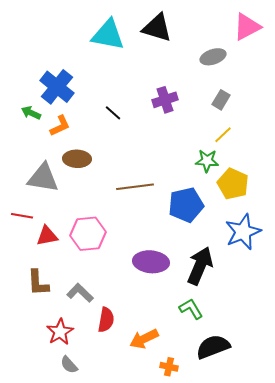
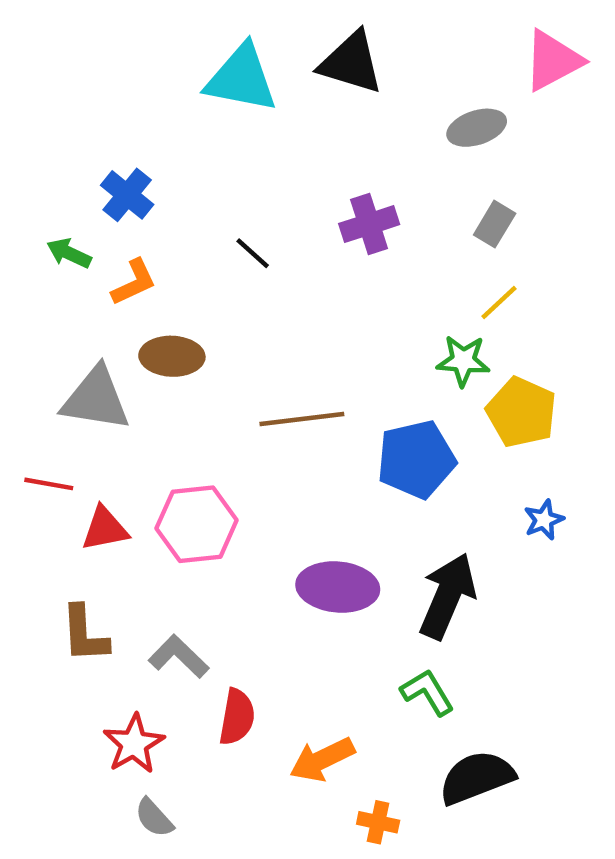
blue cross: (57, 87) -> (127, 195), size x0.7
blue star: (243, 232) -> (544, 520), size x0.5

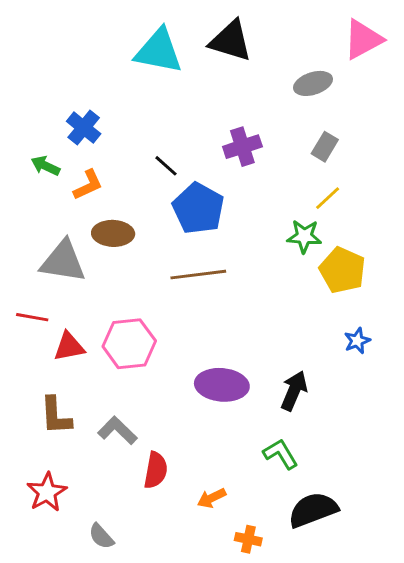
blue pentagon: (416, 459) -> (198, 208), moved, turned -30
black arrow: (448, 596) -> (294, 391), size x0.7
red star: (134, 744) -> (47, 492), moved
orange arrow: (322, 760) -> (212, 498), size x0.7

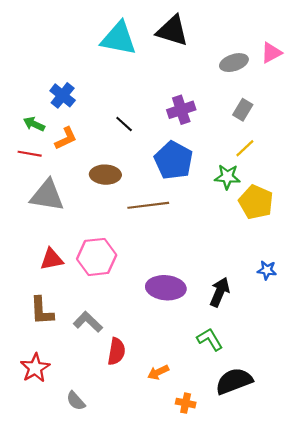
pink triangle: (363, 39) -> (271, 53), moved, size x0.7
blue pentagon: (198, 208) -> (174, 160), moved
brown ellipse: (113, 233) -> (105, 175), moved
red line: (32, 317) -> (30, 154), moved
blue star: (357, 341) -> (267, 270), moved, turned 30

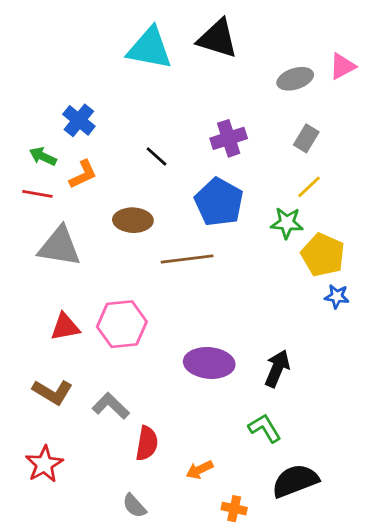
blue star: (267, 270) -> (337, 296), moved
brown L-shape: (42, 311) -> (53, 392), turned -56
gray semicircle: (76, 401) -> (134, 506), moved

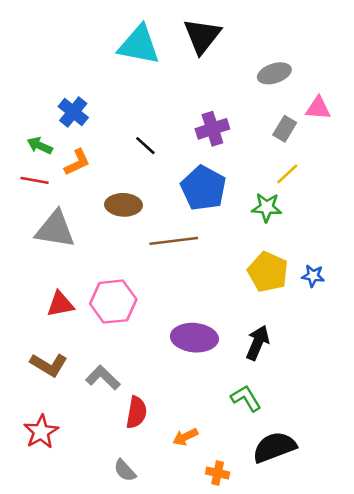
black triangle: (218, 39) -> (202, 36), turned 51
pink triangle: (342, 66) -> (318, 108), moved, turned 32
yellow pentagon: (323, 255) -> (268, 272), moved

